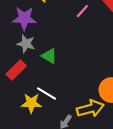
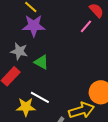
pink line: (82, 11) -> (86, 26), moved
purple star: (24, 18) -> (34, 26), moved

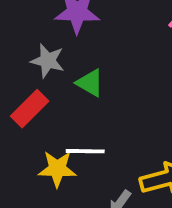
white line: (40, 97) -> (85, 151), turned -30

